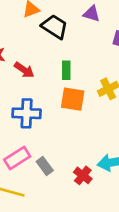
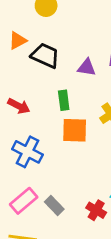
purple triangle: (91, 14) -> (87, 67), moved
blue cross: (27, 113) -> (27, 152), turned 32

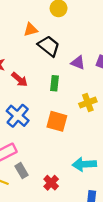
orange square: (75, 130) -> (57, 121), moved
gray rectangle: (54, 205) -> (21, 171), moved
red cross: (96, 210) -> (51, 183), moved

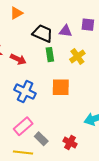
black trapezoid: (49, 46) -> (43, 33), moved
yellow cross: (88, 103) -> (77, 56), moved

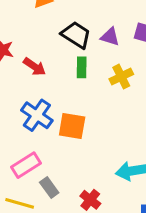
orange square: (61, 87) -> (72, 126), moved

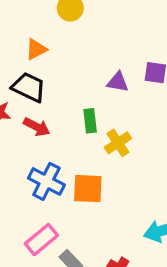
black trapezoid: (76, 35) -> (29, 87), moved
yellow cross: (121, 77) -> (118, 143), moved

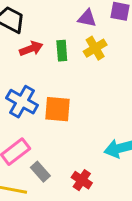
red arrow: (37, 127) -> (31, 49), moved, turned -50
yellow cross: (118, 143) -> (95, 48), moved

